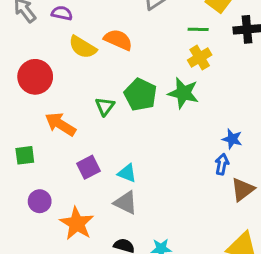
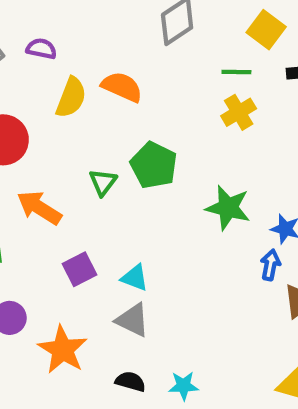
yellow semicircle: (83, 47) -> (71, 97), turned -100
green star: (183, 93) -> (228, 208), moved

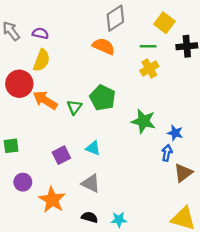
orange semicircle: (122, 87) -> (104, 46), moved
yellow semicircle: (71, 97) -> (42, 60), moved
orange arrow: (39, 208) -> (45, 100), moved
cyan triangle: (135, 278) -> (93, 148), moved

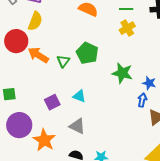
purple circle: (23, 182) -> (19, 125), size x1.6

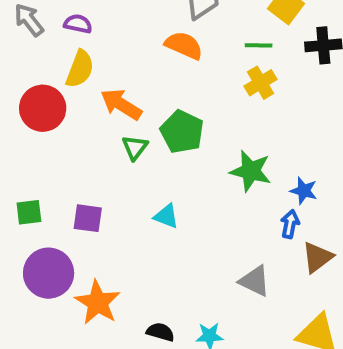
orange arrow: (38, 55) -> (121, 104), moved
purple square: (52, 102) -> (88, 218), moved, turned 35
gray triangle: (77, 126) -> (255, 281), moved

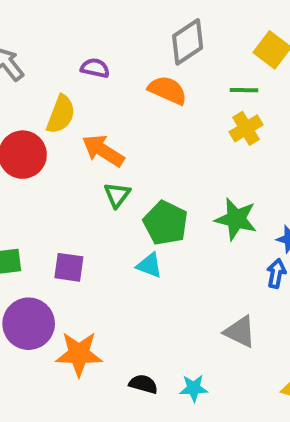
purple semicircle: (78, 24) -> (95, 68), moved
green pentagon: (182, 132) -> (165, 223), moved
orange star: (98, 303) -> (79, 354), turned -30

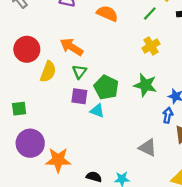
green line: (244, 90) -> (150, 14), turned -48
yellow semicircle: (61, 114) -> (48, 72), moved
yellow cross: (246, 128) -> (151, 46), moved
purple square: (69, 267) -> (79, 96), moved

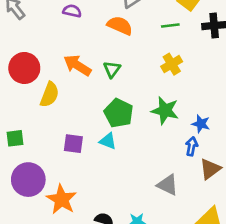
green line: (150, 14) -> (170, 26), turned 40
green triangle: (79, 72) -> (112, 69), moved
purple square: (79, 96) -> (73, 144), moved
orange star: (58, 160) -> (61, 199), turned 30

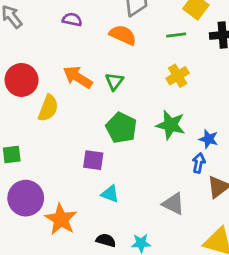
cyan triangle: (108, 141) -> (110, 194), moved
purple square: (73, 144) -> (93, 160), moved

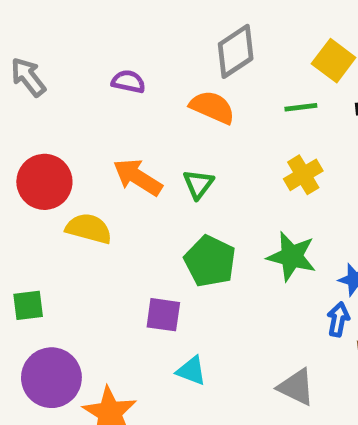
yellow semicircle: (48, 108) -> (89, 228), turned -96

